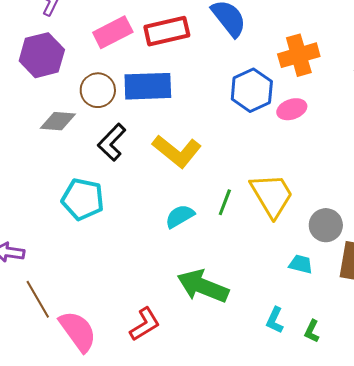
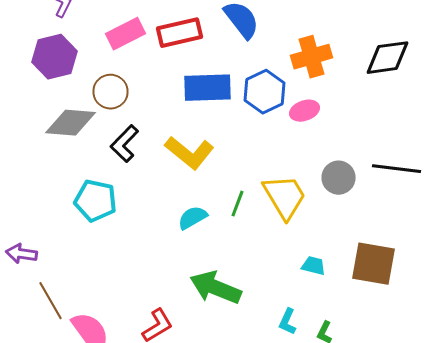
blue rectangle: (148, 86) -> (208, 88), moved
gray diamond: (58, 121) -> (70, 123), size x1.4
gray circle: (326, 225) -> (338, 178), moved

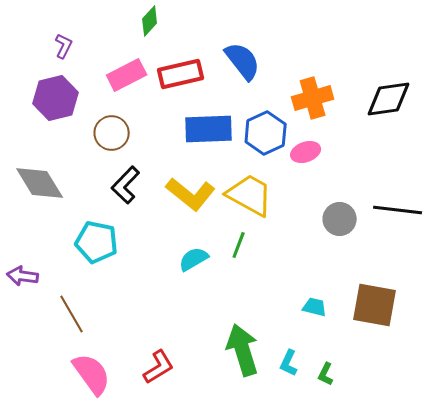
gray diamond: (70, 123) -> (40, 183), moved, turned 54
yellow trapezoid: (284, 197) -> (250, 195), moved, turned -30
purple arrow: (22, 254) -> (23, 276), moved
green arrow: (216, 288) -> (243, 350), moved, turned 51
brown line: (50, 301) -> (72, 314), moved

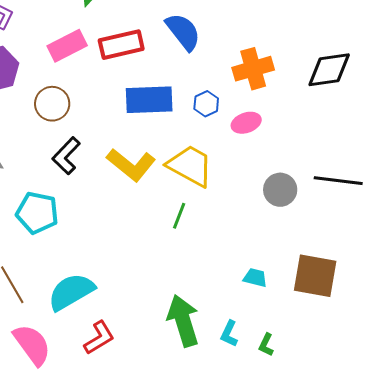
blue hexagon: (266, 133) -> (206, 104), size x0.6
cyan semicircle: (194, 259) -> (71, 292), moved, size x1.6

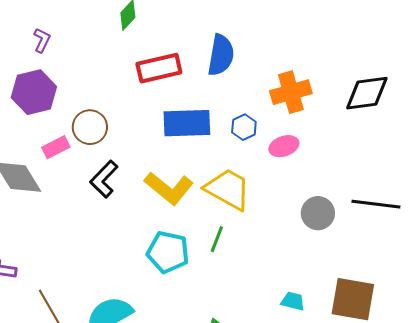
blue semicircle: (183, 32) -> (221, 55), turned 48
pink rectangle: (67, 46) -> (56, 147), moved, size x0.7
cyan pentagon: (37, 213) -> (168, 252), moved

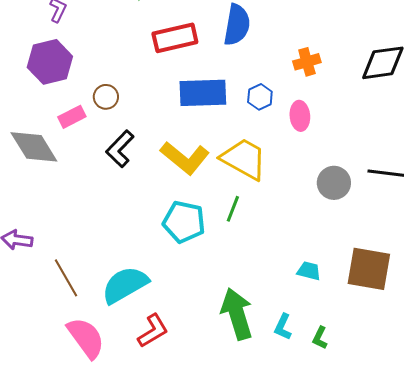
orange cross: (291, 92) -> (307, 62), size x0.7
brown circle: (90, 127) -> (106, 97), size x0.7
pink ellipse: (284, 146) -> (300, 116), turned -76

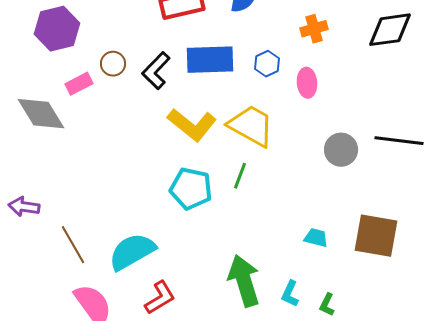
black L-shape: (120, 149) -> (156, 71), moved

